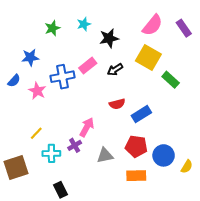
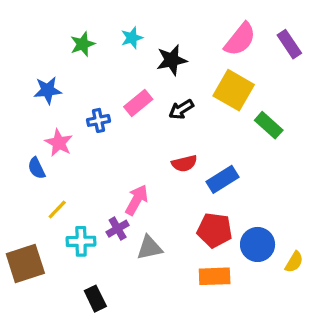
blue cross: (63, 77) -> (99, 120), size x0.6
blue semicircle: (14, 81) -> (36, 168), moved, turned 112
gray triangle: (105, 155) -> (149, 248), moved

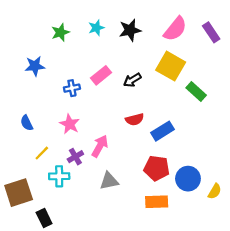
black star: (172, 60) -> (130, 30), moved
pink star: (59, 143) -> (70, 124), moved
purple cross: (118, 229) -> (75, 157), moved
black rectangle: (95, 299) -> (44, 218), moved

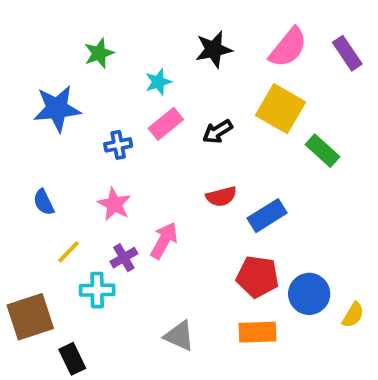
cyan star: (96, 28) -> (158, 82), moved
blue star: (35, 66) -> (57, 109), size x1.4
gray triangle: (109, 181) -> (179, 336), moved, turned 36

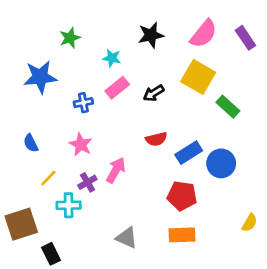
cyan star: (158, 82) -> (112, 58), turned 30
blue circle: (309, 294) -> (221, 163), moved

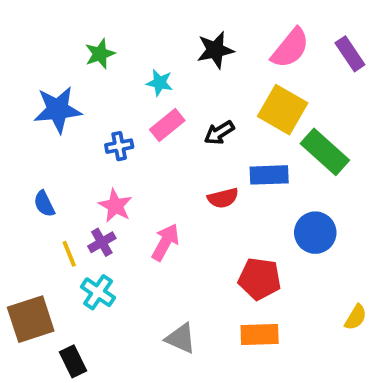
green rectangle: (228, 107) -> (325, 152), size x1.4
blue rectangle: (189, 153) -> (269, 175), moved, turned 30
yellow line: (48, 178) -> (69, 254), turned -66
purple cross: (87, 182) -> (102, 242), moved
cyan cross: (69, 205) -> (98, 292), turned 35

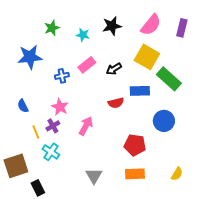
purple rectangle: (350, 54) -> (182, 28), turned 48
cyan star: (160, 83) -> (83, 35), moved
yellow semicircle: (356, 317) -> (177, 174), moved
gray triangle: (181, 338) -> (94, 176), turned 36

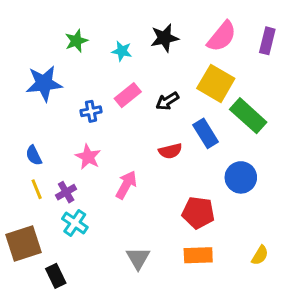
blue rectangle: (140, 91) -> (206, 133), turned 60
purple cross: (53, 126) -> (66, 192), moved
yellow line: (36, 132) -> (37, 189), moved

